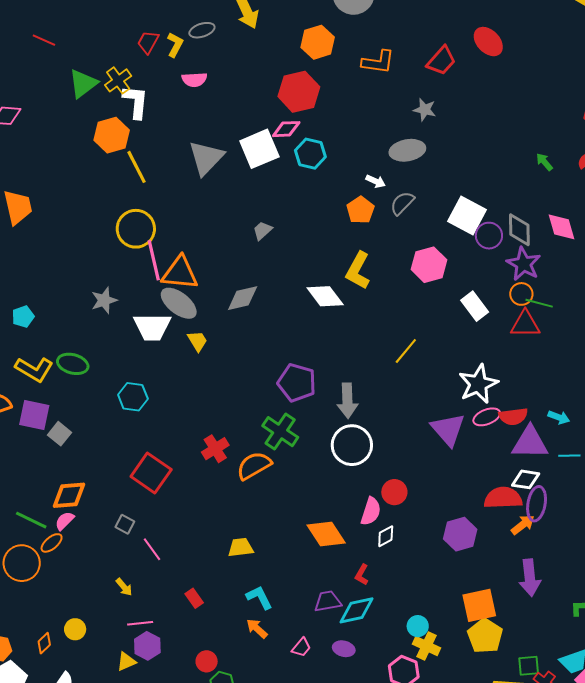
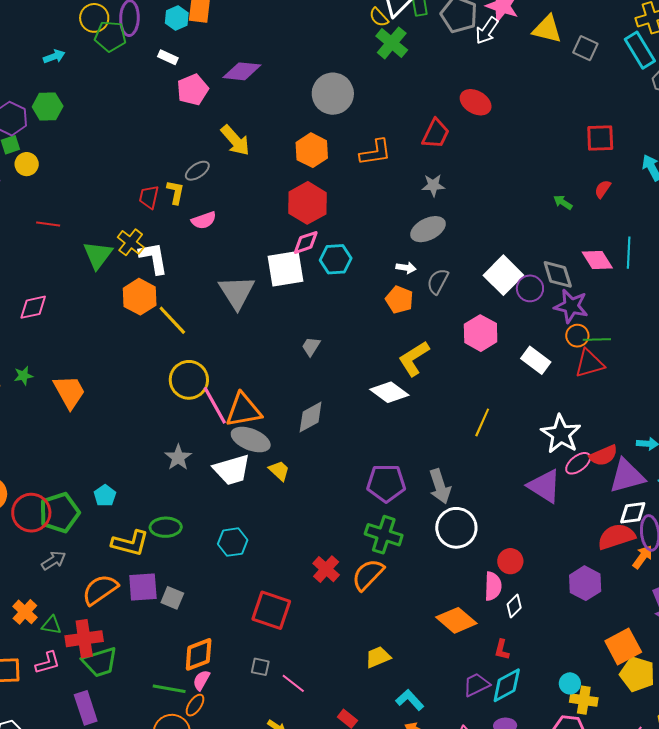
white square: (259, 149) -> (285, 269), turned 30
white square: (467, 215) -> (503, 275), turned 33
yellow L-shape: (358, 271) -> (414, 358), turned 45

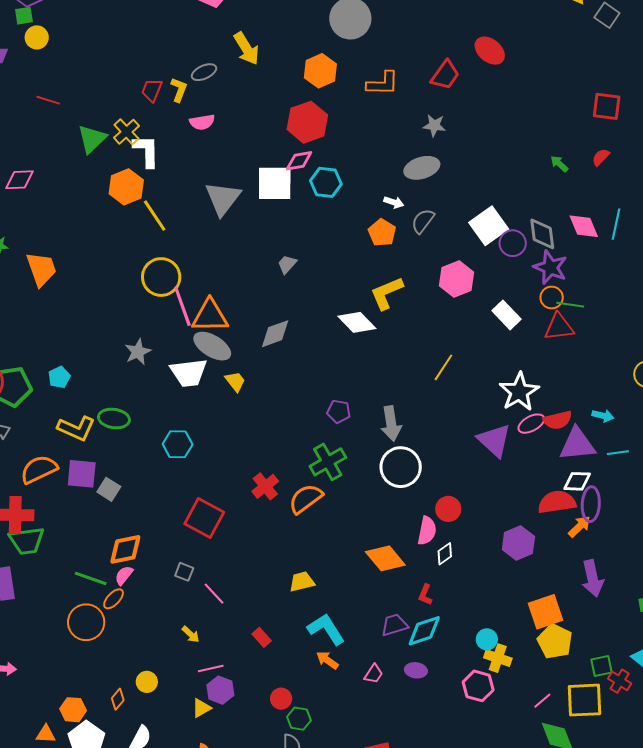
purple pentagon: (386, 483) -> (339, 411), size x0.6
green cross: (384, 535) -> (328, 462), turned 33
cyan L-shape: (410, 700) -> (326, 629), size x1.4

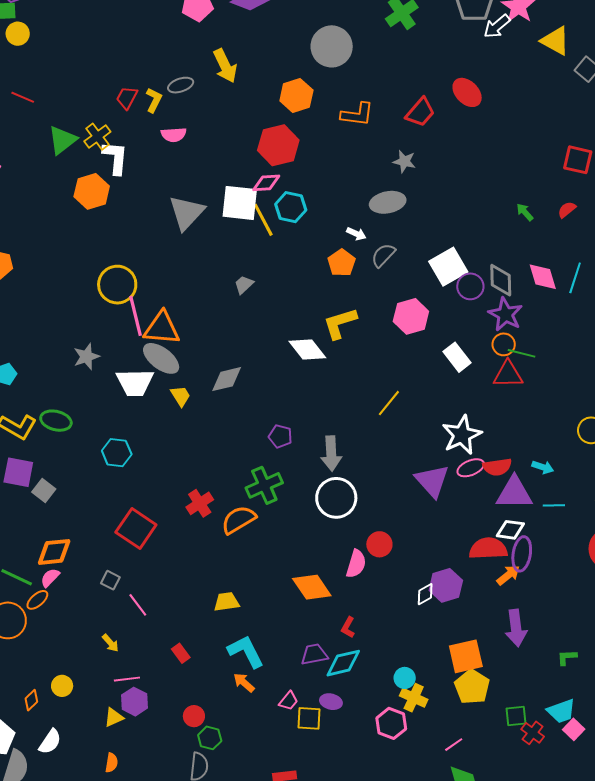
yellow line: (155, 216) -> (263, 220), moved
gray diamond: (275, 334) -> (227, 379), moved
white diamond: (445, 554) -> (425, 594), moved
yellow square: (584, 700) -> (309, 718), moved, size x0.7

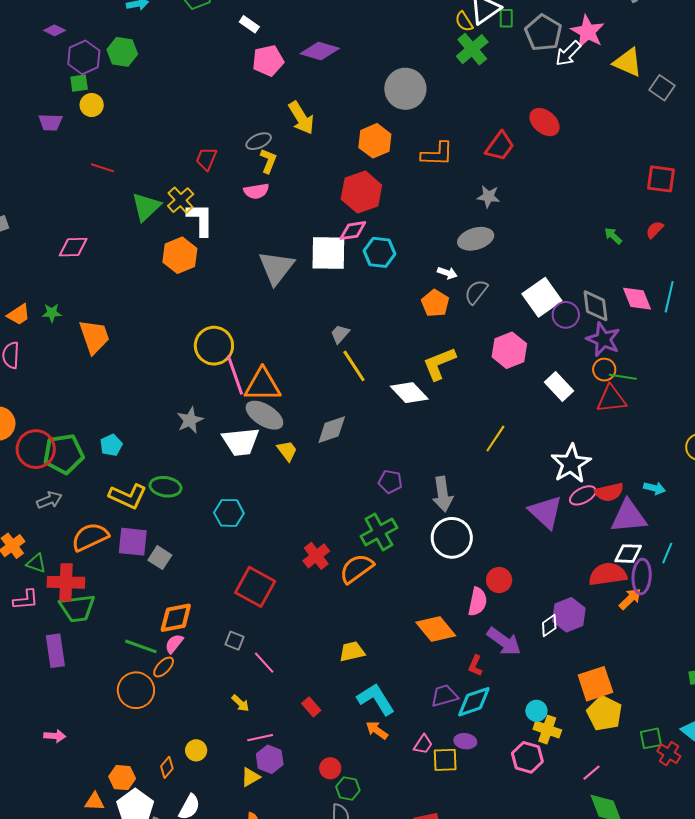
yellow L-shape: (154, 100) -> (268, 161), moved
yellow line: (263, 220) -> (354, 366), moved
cyan line: (554, 505) -> (667, 553), moved, turned -60
purple arrow: (516, 628) -> (504, 642), moved, turned -42

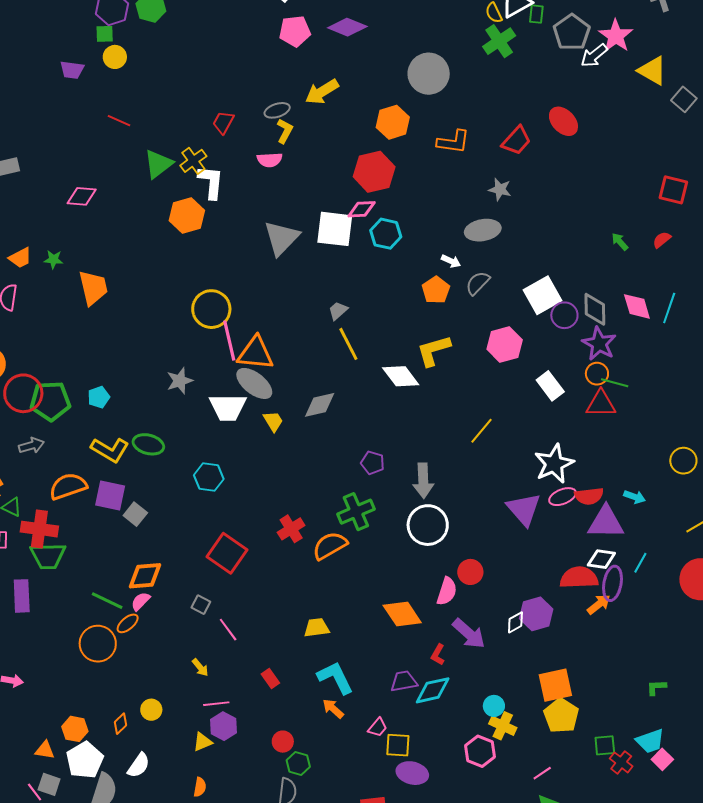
yellow arrow: (301, 118) -> (322, 92), turned 84
purple ellipse: (465, 741) -> (412, 773), moved, size x1.4

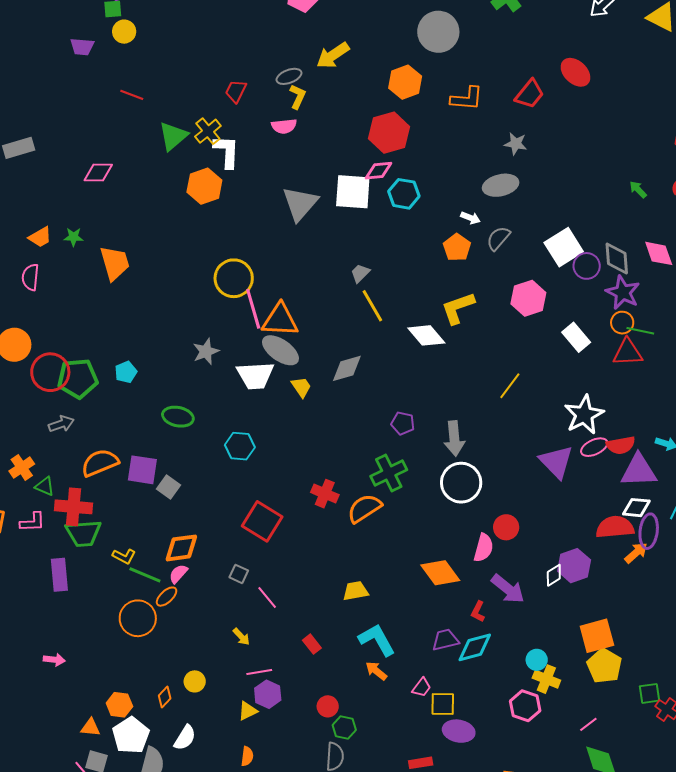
yellow L-shape: (110, 450) -> (124, 556), moved, size x0.6
red cross: (291, 529) -> (325, 494), turned -32

